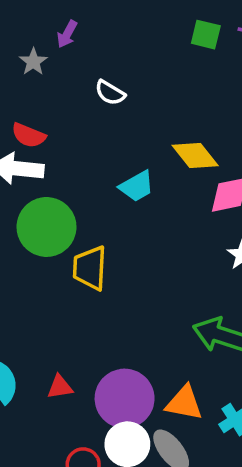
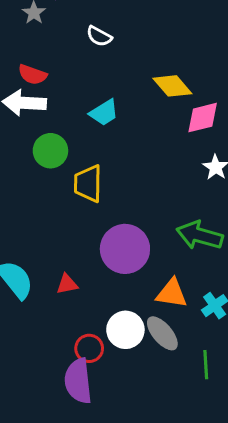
cyan trapezoid: (137, 186) -> (104, 113), moved
green circle: (46, 227) -> (50, 151), size x0.7
purple circle: (125, 399) -> (125, 249), moved

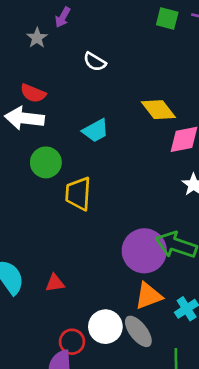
purple circle: (125, 249) -> (144, 251), moved
orange triangle: (172, 293) -> (148, 296), turned -32

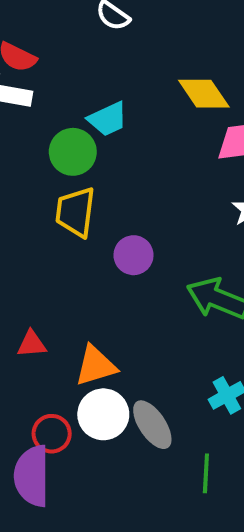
green circle: (46, 162) -> (73, 152), moved
purple circle: (144, 251) -> (133, 255), moved, size x0.6
orange triangle: (148, 296) -> (96, 366), moved

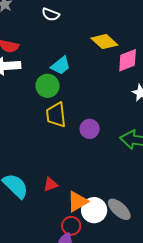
orange triangle: (96, 366) -> (78, 202), moved

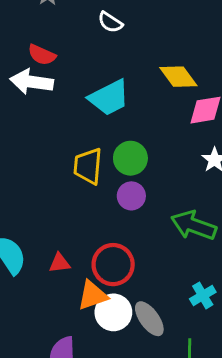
cyan trapezoid: (61, 66) -> (109, 98), size x1.4
green circle: (48, 86) -> (130, 158), moved
red circle: (71, 226) -> (113, 265), moved, size x1.5

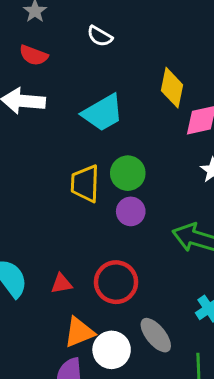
red semicircle: (42, 55) -> (34, 55), moved
yellow diamond: (178, 77) -> (172, 88), turned 51
orange triangle: (93, 295) -> (79, 332), moved
white circle: (113, 312) -> (112, 350), moved

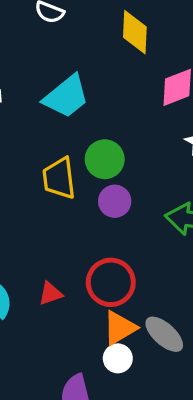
yellow diamond: (172, 88) -> (135, 32), moved
orange triangle: (79, 332) -> (120, 328), moved
white circle: (112, 350) -> (118, 358), size x0.7

